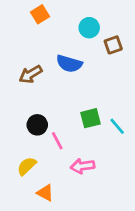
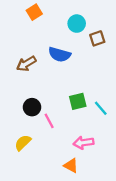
pink arrow: (83, 166) -> (84, 143), moved
orange triangle: (45, 193) -> (71, 166), moved

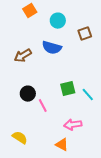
cyan circle: (77, 24) -> (58, 21), moved
yellow semicircle: (23, 143) -> (20, 138), moved, turned 77

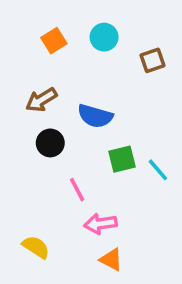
orange square: (30, 11) -> (54, 41), moved
blue semicircle: (52, 48) -> (95, 116), moved
black circle: (28, 94) -> (50, 143), moved
pink arrow: (73, 125) -> (100, 224), moved

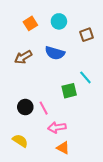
blue semicircle: (95, 116) -> (55, 53), moved
black circle: (50, 143) -> (25, 107), moved
cyan line: (158, 170) -> (85, 77), moved

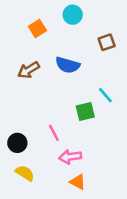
cyan circle: (59, 21) -> (73, 15), moved
black circle: (25, 107) -> (17, 143), moved

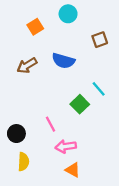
green square: (85, 111) -> (80, 104), turned -30
yellow semicircle: (25, 173) -> (23, 162), turned 60

